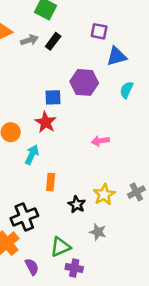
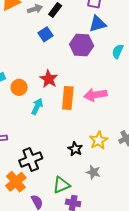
blue triangle: (117, 56) -> (97, 24), moved
blue square: (53, 97) -> (46, 34), moved, turned -32
pink arrow: (100, 141) -> (95, 95), size x1.5
orange rectangle: (51, 182) -> (68, 98), moved, size x1.5

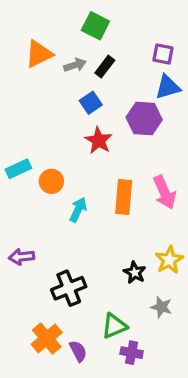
red star: (49, 79) -> (99, 140), moved
pink arrow: (95, 95) -> (165, 192), turned -105
orange cross: (16, 182) -> (47, 338), moved

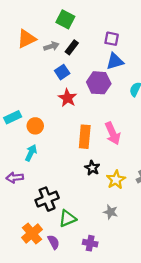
cyan arrow: (78, 210) -> (31, 153), moved
black star: (135, 272) -> (92, 168), moved
green triangle: (114, 326) -> (67, 218), moved

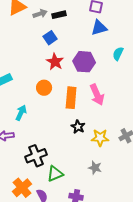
black rectangle: (72, 47) -> (59, 15), turned 40
purple hexagon: (99, 83) -> (84, 62), moved
orange circle: (35, 126) -> (44, 88), moved
yellow star: (116, 180) -> (100, 138), turned 30

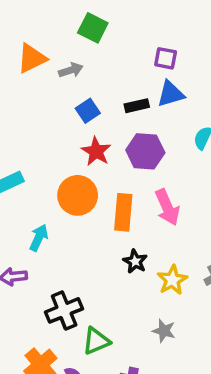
black rectangle: (59, 15) -> (137, 106), moved
orange circle: (44, 88) -> (78, 195), size x1.5
yellow star: (100, 138) -> (172, 280), turned -30

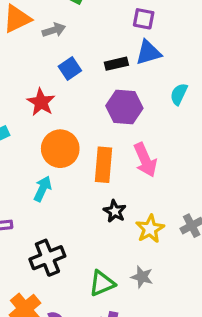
red star: (96, 151) -> (41, 102), moved
cyan arrow: (39, 238) -> (43, 189), moved
green triangle: (96, 341) -> (102, 283), moved

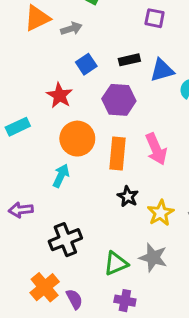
blue triangle: (148, 52) -> (162, 70), moved
purple hexagon: (124, 107) -> (119, 100), moved
gray star: (142, 277) -> (153, 257), size x1.4

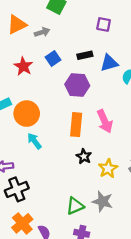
red star: (59, 95) -> (23, 66), moved
orange circle: (77, 139) -> (27, 114), moved
cyan arrow: (61, 176) -> (34, 141), turned -63
black cross: (65, 240) -> (17, 189), moved

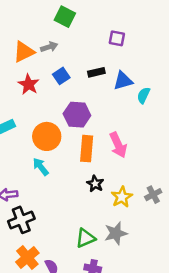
orange triangle: (17, 24) -> (24, 52), moved
purple hexagon: (77, 85) -> (77, 115), moved
orange circle: (27, 114) -> (47, 136), moved
gray star: (103, 201) -> (116, 233), turned -30

